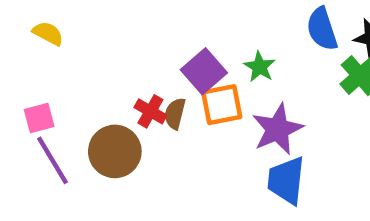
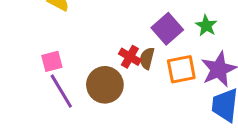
orange square: (222, 105) -> (181, 69), moved

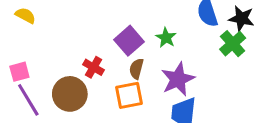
brown semicircle: (147, 58) -> (136, 69), moved
orange square: (181, 69) -> (129, 95), moved

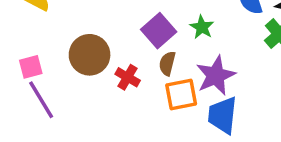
red cross: (93, 67) -> (128, 77), moved
brown circle: (70, 94) -> (90, 55), moved
orange square: (129, 95) -> (181, 95), moved

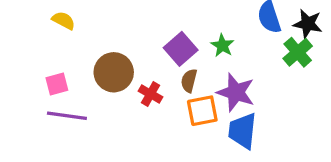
purple star: (216, 76) -> (236, 92), turned -30
purple line: (41, 100) -> (67, 116), turned -51

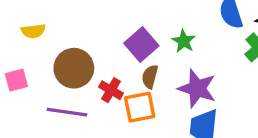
yellow semicircle: (64, 20) -> (33, 31), moved, turned 145
orange square: (202, 111) -> (140, 107), moved
purple line: (67, 116) -> (67, 112), moved

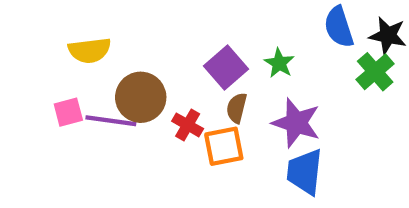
yellow semicircle: (33, 31) -> (90, 50), size x1.4
purple line: (67, 112) -> (111, 121), moved

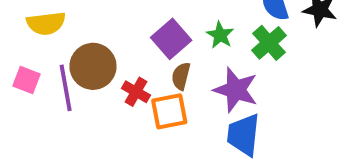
green cross: (375, 72) -> (269, 43), moved
pink square: (68, 112) -> (26, 80), turned 36
purple line: (111, 121) -> (66, 88), turned 72

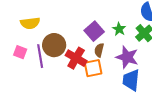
red cross: (136, 92) -> (76, 58), size x1.5

